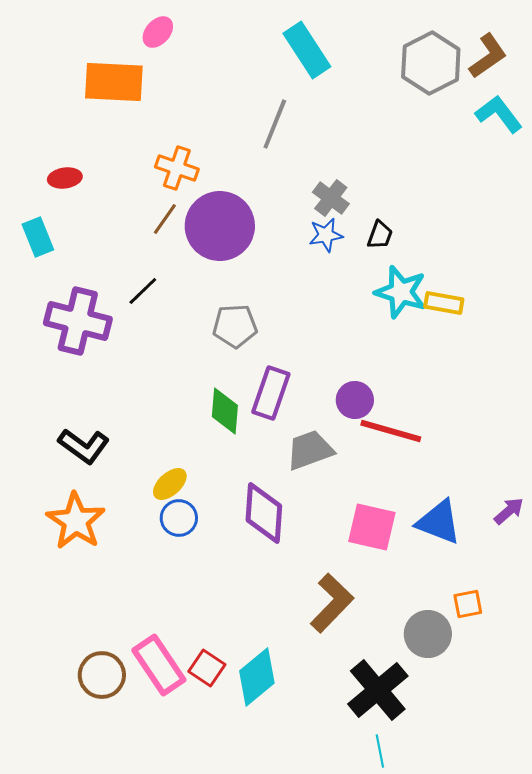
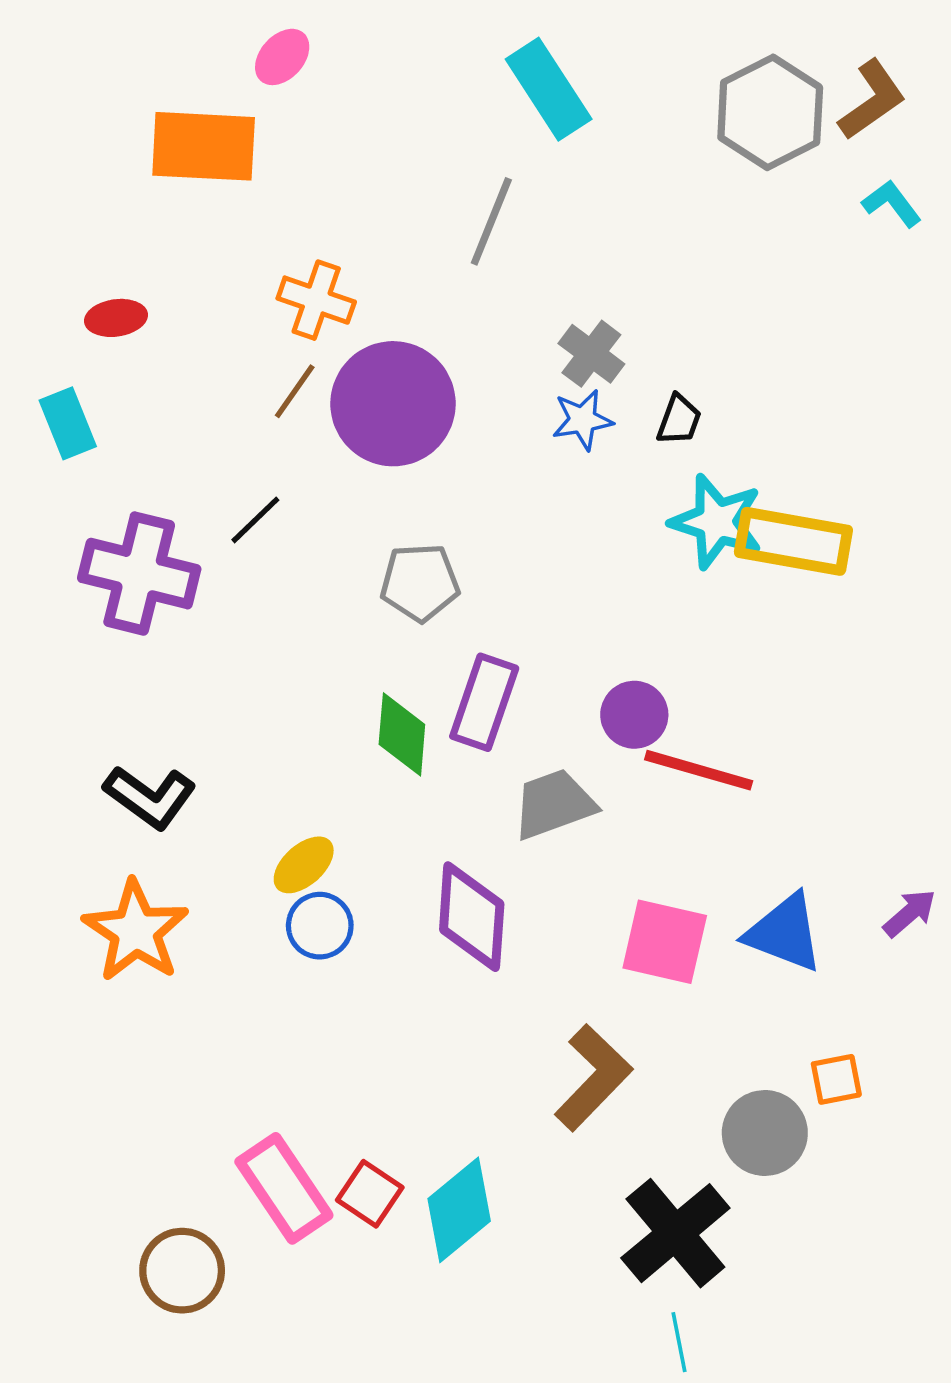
cyan L-shape: (499, 114) -> (892, 204), size x0.7
yellow rectangle: (444, 303) -> (793, 541), size x1.6
brown circle: (102, 675) -> (182, 1271), moved

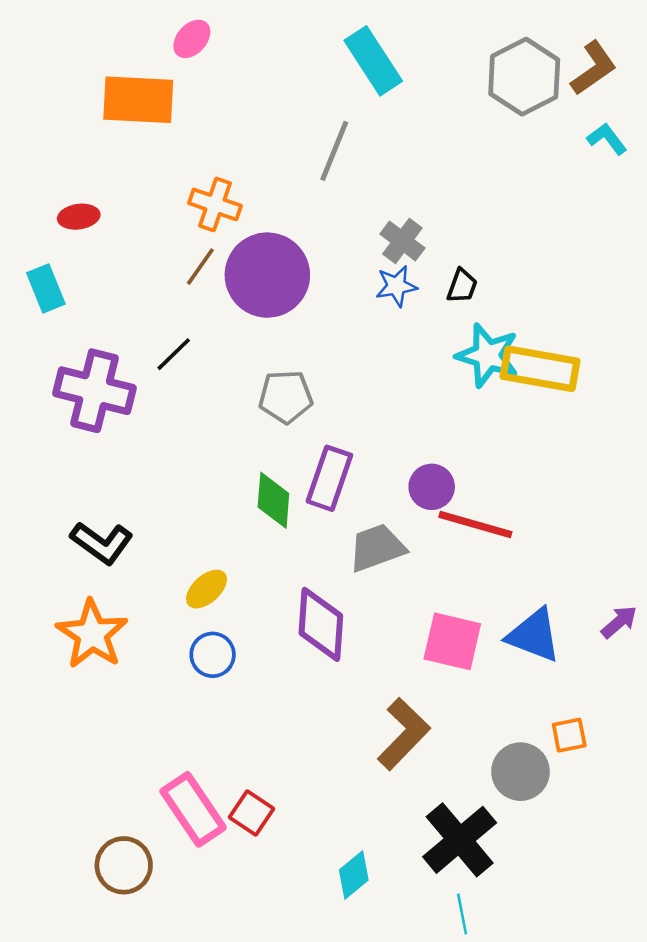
blue circle: (320, 926) -> (213, 655), moved
cyan diamond: (459, 1210) -> (354, 875), moved, size x0.7

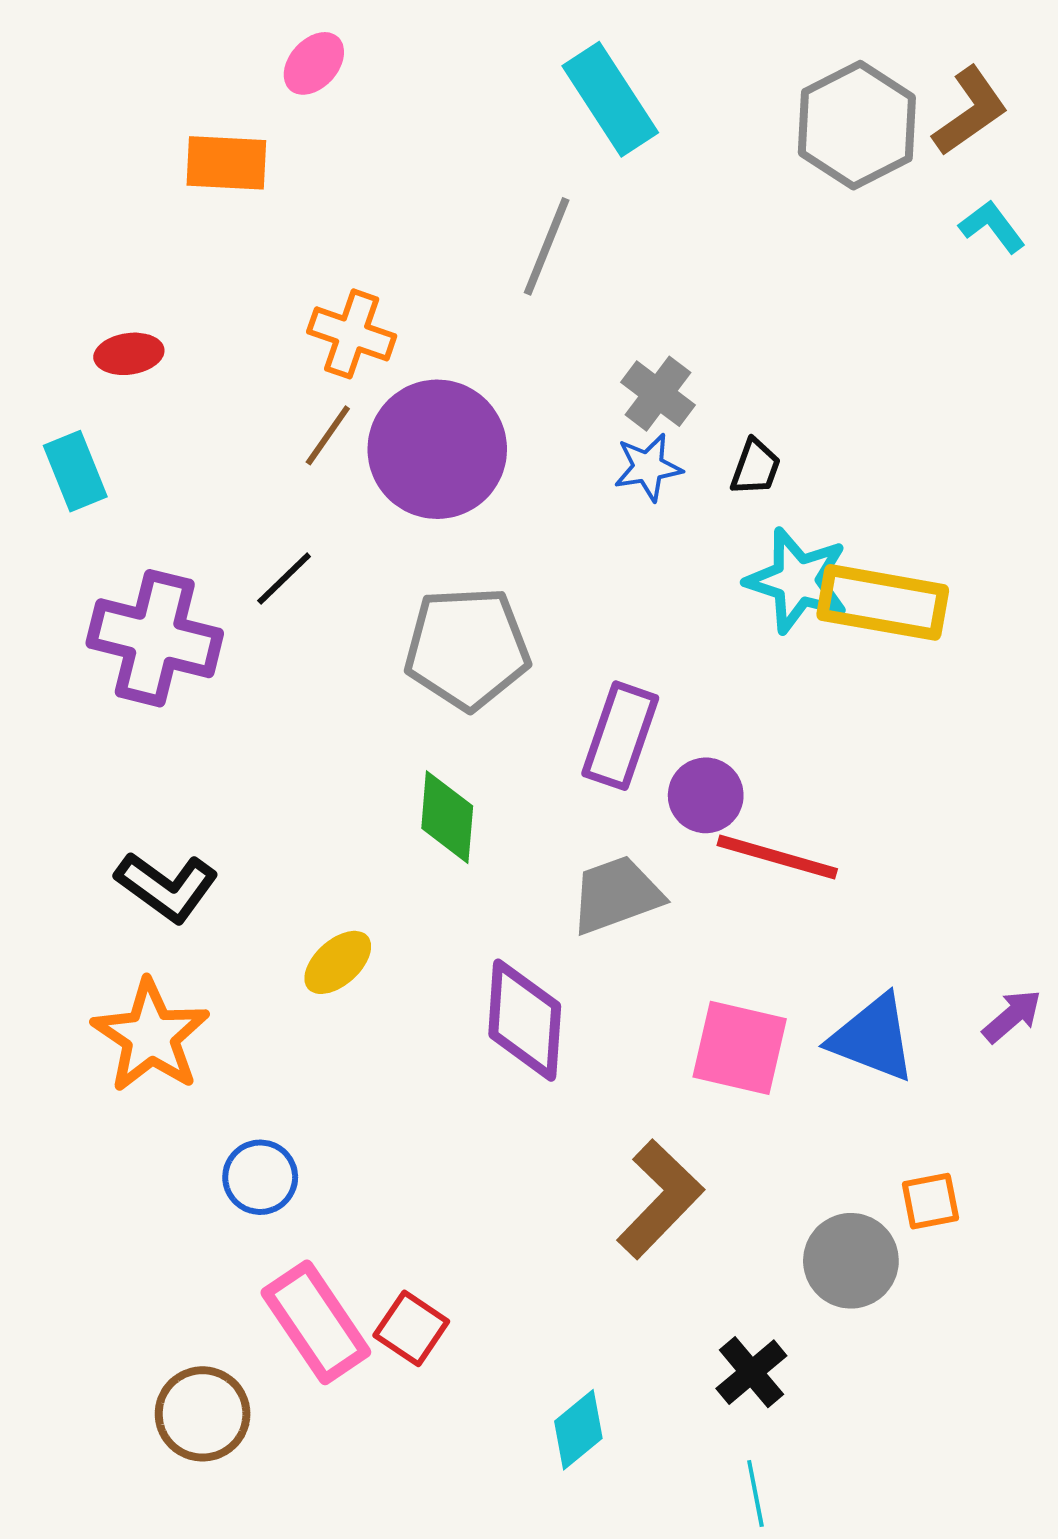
orange rectangle: (138, 100) -> (226, 163), size x0.7
gray pentagon: (286, 397) -> (467, 648), size x1.4
purple rectangle: (329, 478) -> (620, 736), moved
blue circle: (213, 655) -> (260, 1177), moved
black cross: (460, 840) -> (751, 1372), size x0.6

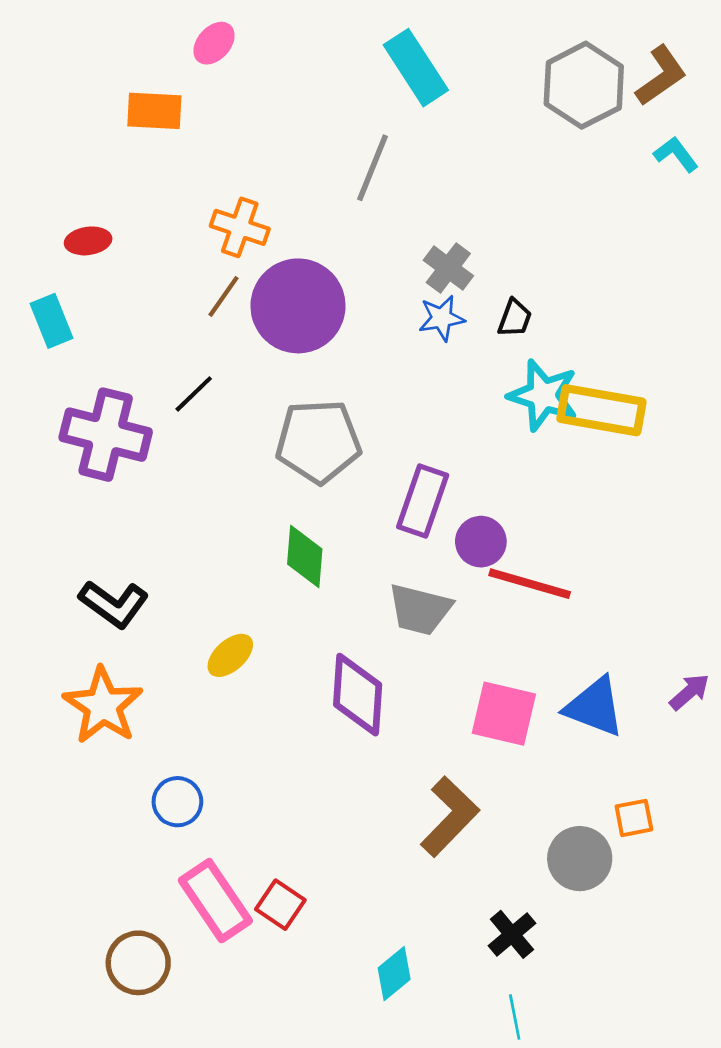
gray trapezoid: (616, 895) -> (420, 609), turned -146

